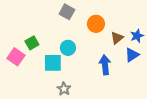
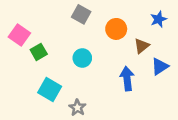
blue star: (137, 36) -> (159, 19), moved
pink square: (16, 57) -> (19, 35), moved
cyan square: (53, 63) -> (50, 89), moved, turned 30

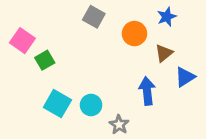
blue star: (159, 19) -> (167, 17), moved
cyan circle: (82, 58) -> (91, 105), moved
gray star: (77, 108) -> (119, 125), moved

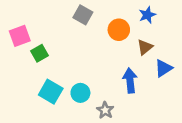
pink square: (22, 41) -> (20, 36), turned 35

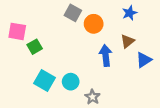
orange circle: (119, 30) -> (94, 24), moved
pink square: (20, 36) -> (17, 31), turned 30
blue arrow: (130, 80) -> (106, 55), moved

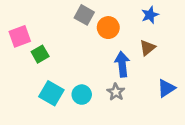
pink square: (17, 31) -> (20, 36), turned -30
blue triangle: (144, 60) -> (166, 88), moved
gray star: (93, 97) -> (116, 92), moved

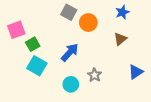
blue arrow: (122, 64) -> (70, 52), moved, turned 48
cyan square: (51, 93) -> (37, 66), moved
cyan circle: (82, 95) -> (71, 84), moved

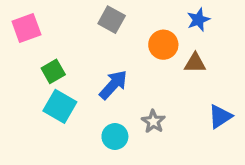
orange circle: (88, 23) -> (163, 45), moved
pink square: (16, 30) -> (26, 28), moved
brown triangle: (120, 39) -> (195, 63), turned 40

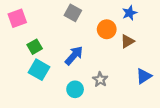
brown triangle: (195, 63) -> (127, 41), turned -32

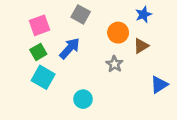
pink square: (17, 18) -> (39, 25), moved
blue arrow: (74, 55) -> (70, 48), moved
gray star: (100, 79) -> (114, 64), moved

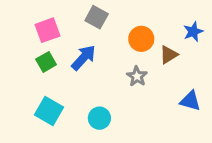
blue star: (143, 14) -> (193, 32), moved
cyan square: (43, 77) -> (49, 111), moved
blue triangle: (159, 85) -> (190, 101), turned 48

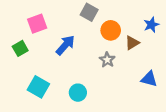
gray square: (97, 17) -> (89, 12), moved
green square: (46, 62) -> (20, 48), moved

